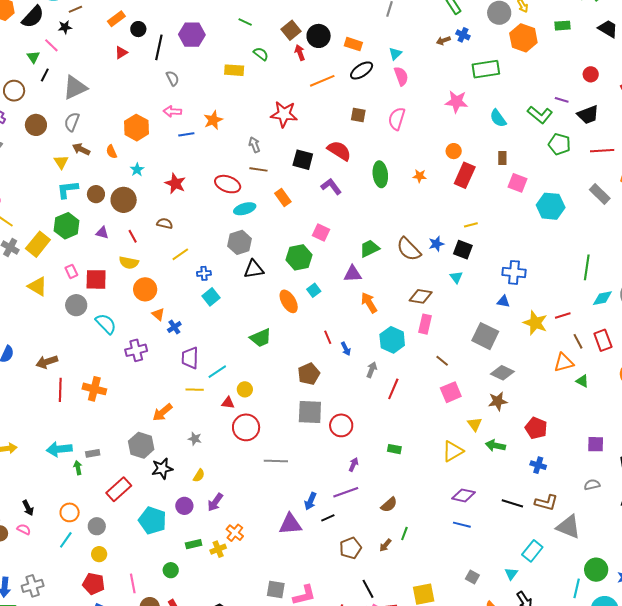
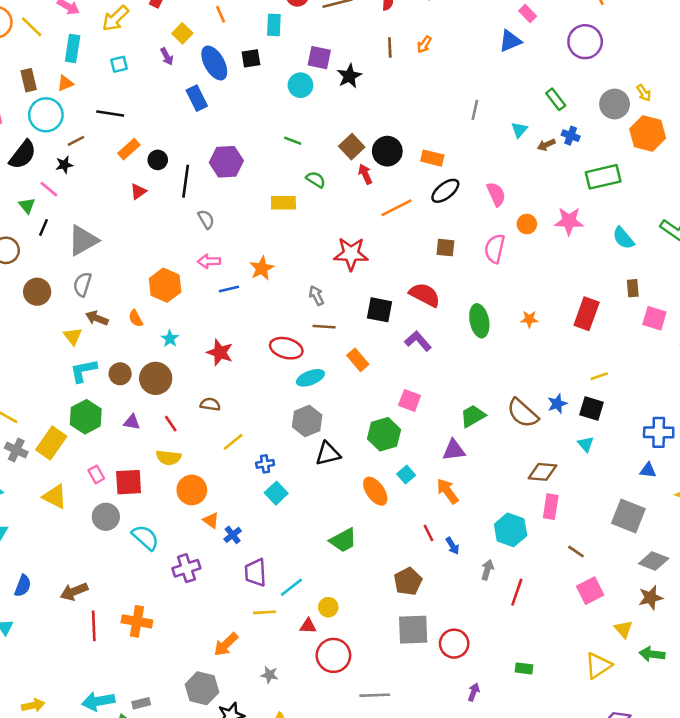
cyan triangle: (395, 54) -> (519, 130), moved
orange circle: (454, 151) -> (527, 224), moved
orange arrow: (369, 303) -> (448, 491), moved

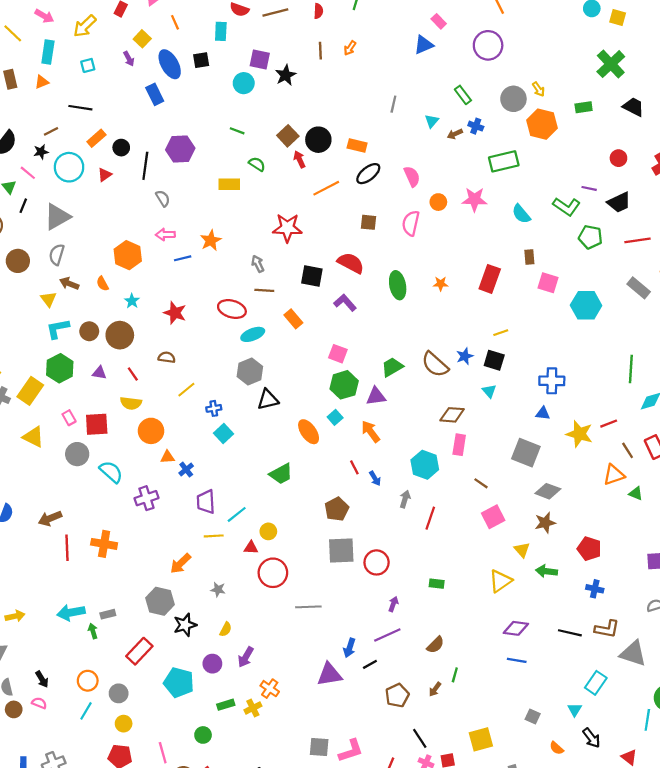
cyan circle: (46, 115) -> (69, 167), moved
green hexagon: (384, 434) -> (344, 385), moved
orange triangle: (211, 520) -> (167, 457), turned -40

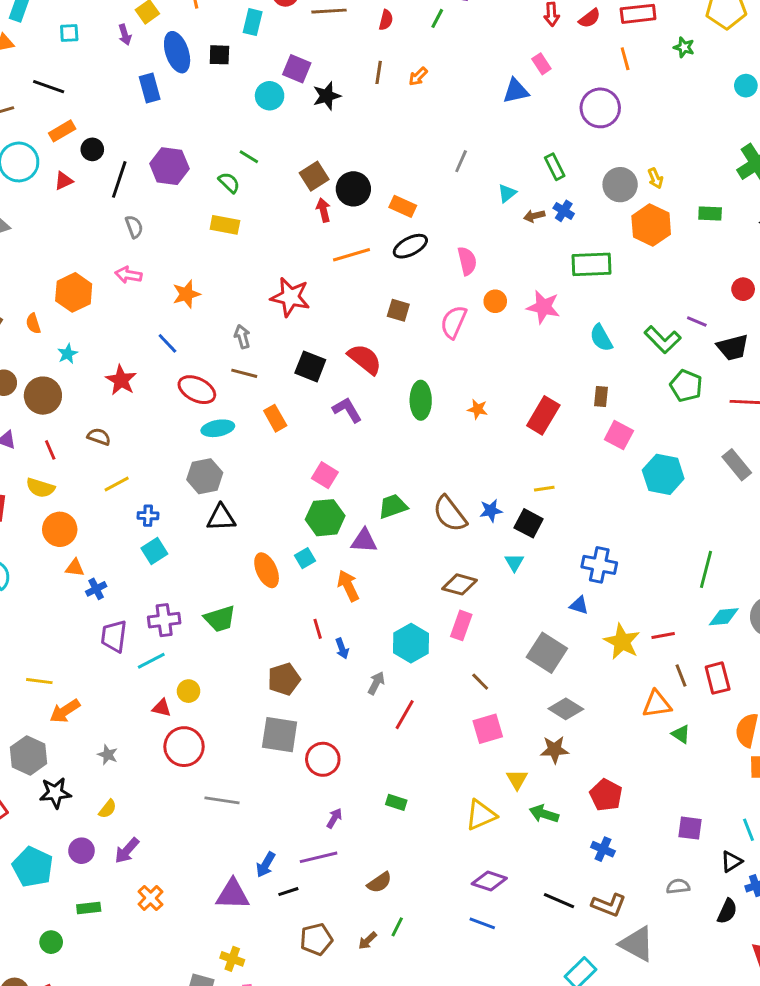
green semicircle: (257, 164) -> (229, 183), moved
blue line: (183, 258) -> (167, 343), moved, turned 49
purple cross: (146, 498) -> (164, 620), moved
yellow line: (214, 536) -> (39, 681), moved
yellow cross: (253, 708) -> (232, 959), moved, turned 35

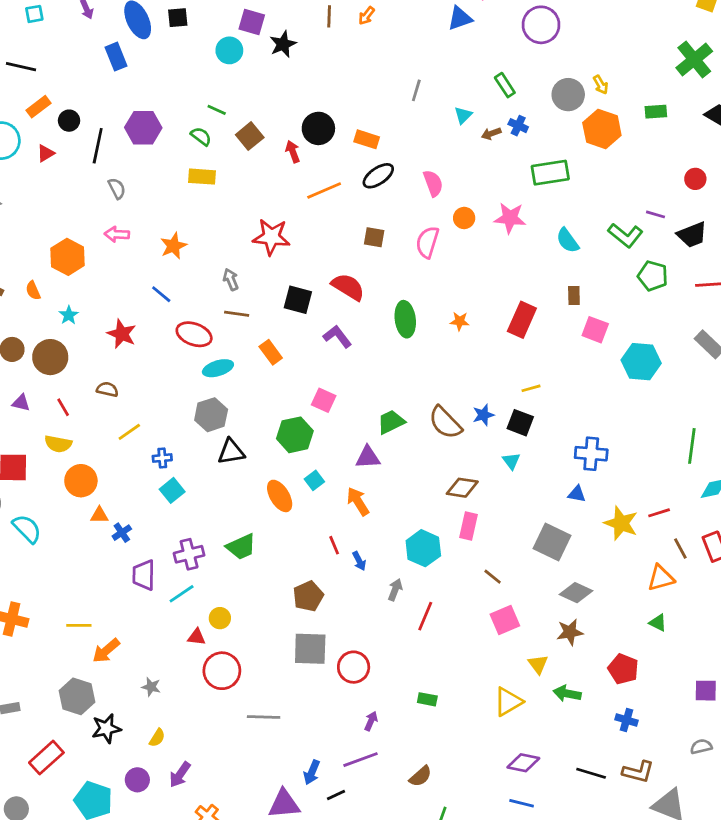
brown square: (314, 176) -> (250, 136), moved
green hexagon: (325, 518) -> (295, 435), moved
green triangle: (681, 734) -> (658, 623), moved

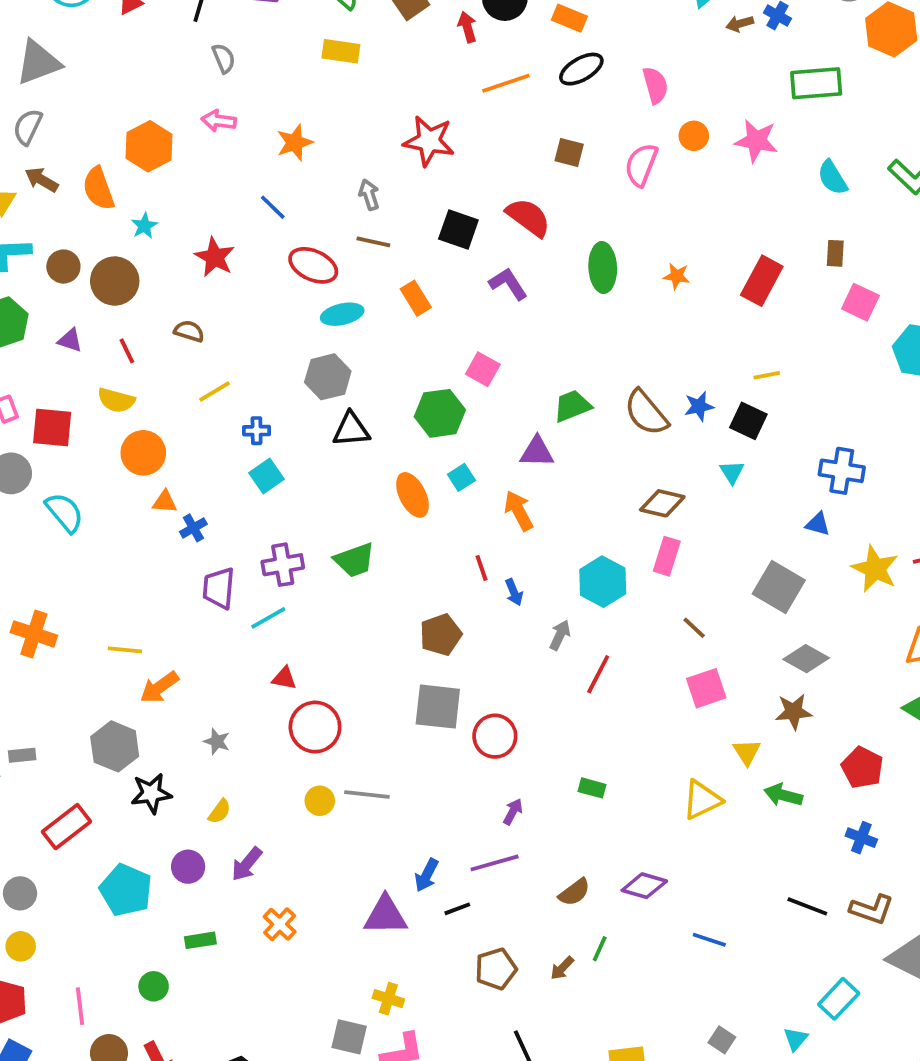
orange semicircle: (33, 291) -> (98, 189), size x1.6
yellow circle: (220, 618) -> (320, 801), moved
purple diamond: (523, 763) -> (644, 886), moved

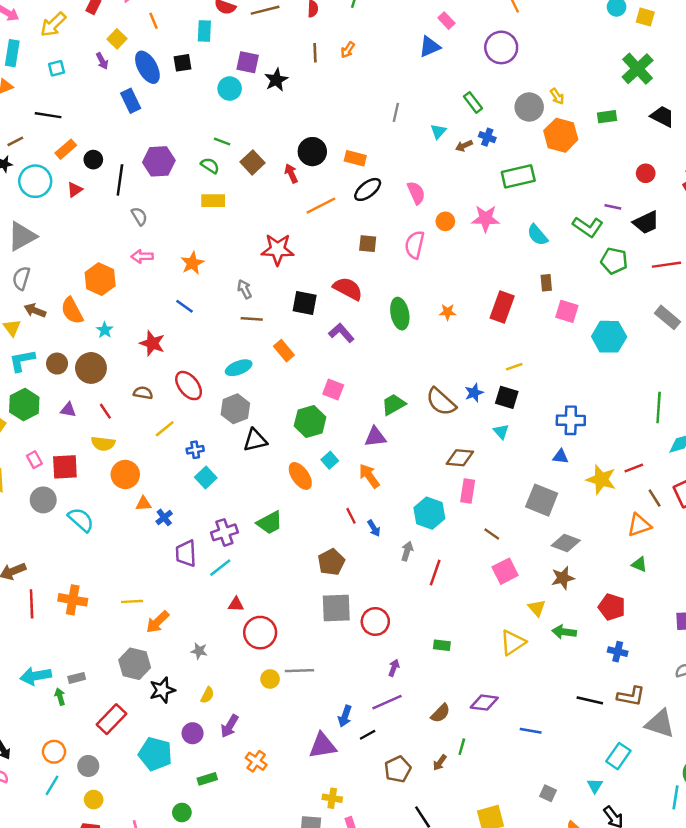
red ellipse: (313, 265) -> (189, 386), moved, turned 36

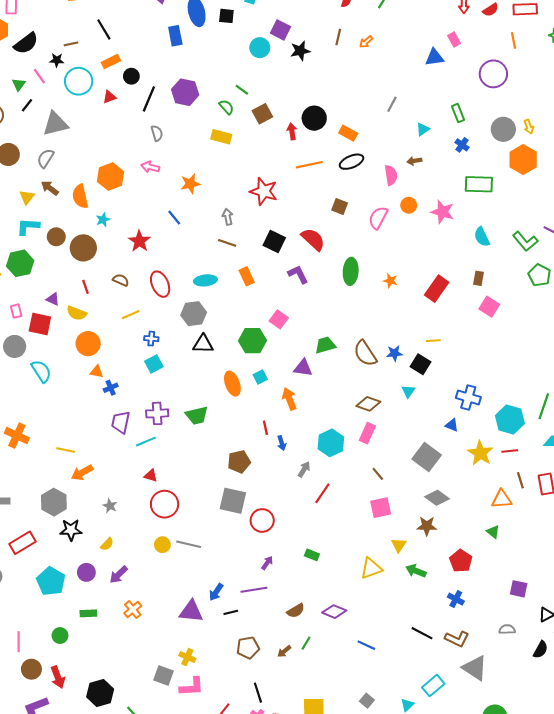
black line: (48, 115) -> (104, 29), turned 35
brown arrow: (464, 146) -> (414, 161), moved
cyan hexagon: (609, 337) -> (510, 420), moved
purple triangle: (68, 410) -> (53, 299), moved

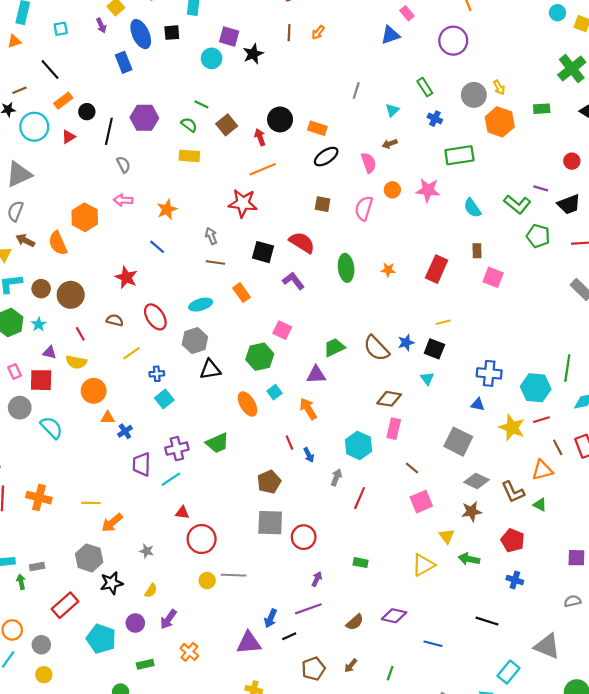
orange line: (309, 165) -> (263, 169), moved
cyan star: (103, 220) -> (39, 324), moved
brown L-shape: (457, 639) -> (513, 492), moved, turned 50
green line: (306, 643) -> (390, 673), moved

